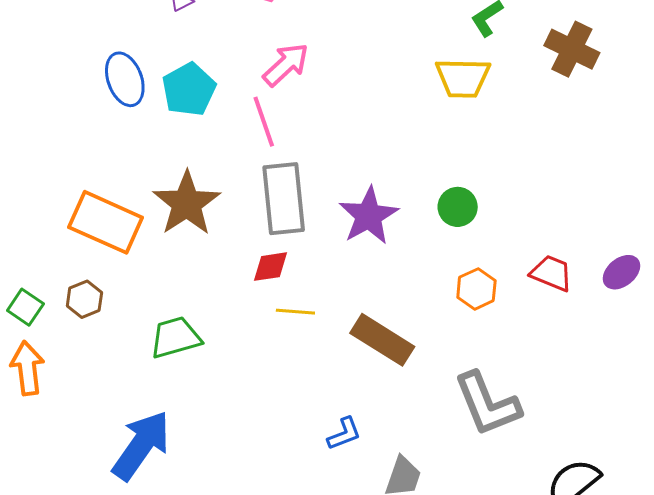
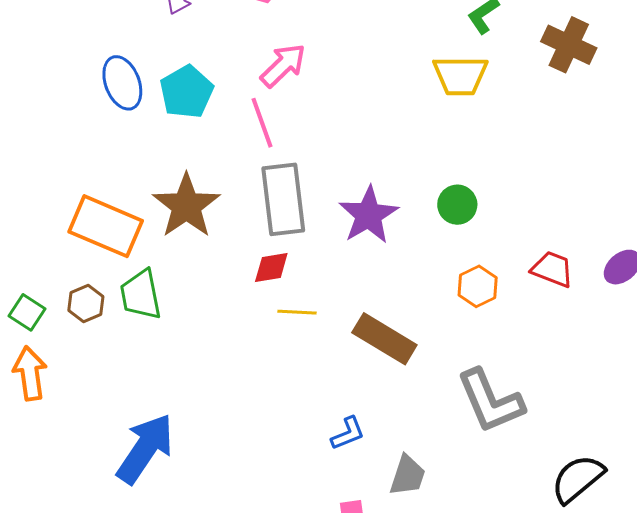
green trapezoid: (175, 337) -> (141, 295), moved, turned -84

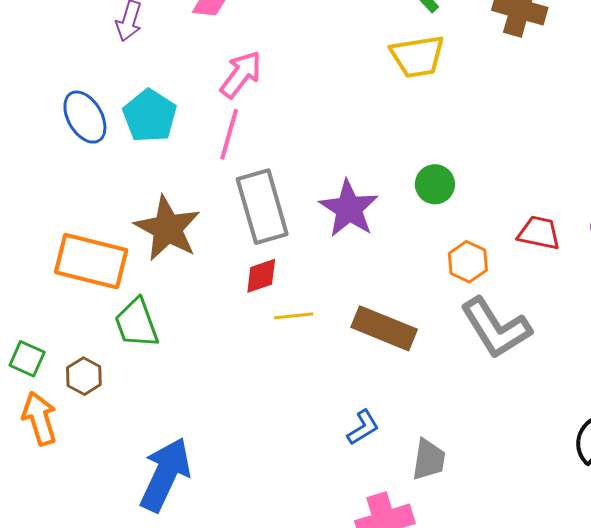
pink line: (262, 123) -> (229, 134), turned 45
brown hexagon: (86, 303) -> (84, 376), moved
gray L-shape: (490, 401) -> (496, 328), moved

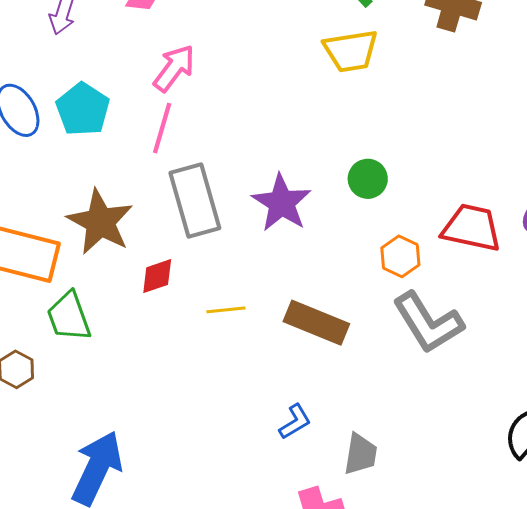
red trapezoid: (539, 233) -> (472, 228), size x1.4
red diamond: (261, 276) -> (157, 276), moved

